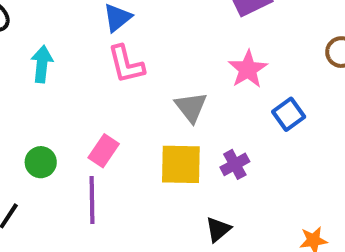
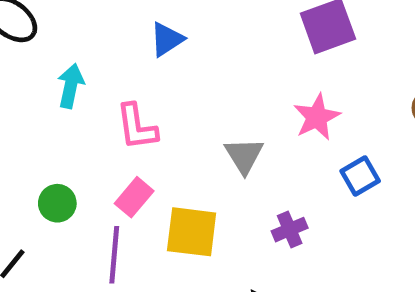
pink L-shape: (126, 64) -> (137, 127), moved
yellow square: (181, 164) -> (192, 232), moved

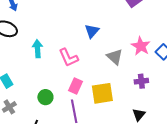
blue triangle: (167, 39) -> (92, 31), moved
pink star: (317, 117) -> (141, 46), moved
purple cross: (290, 230) -> (141, 81), turned 32

